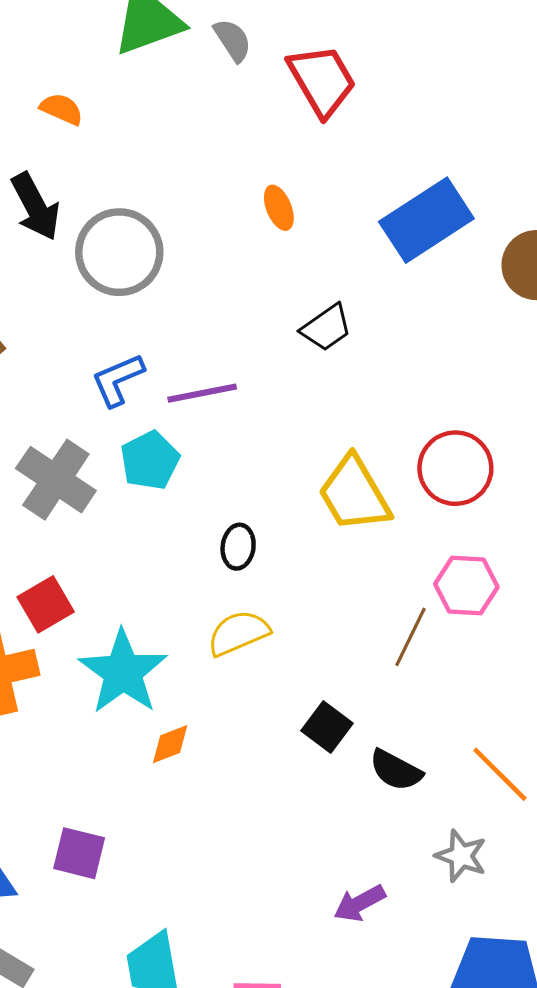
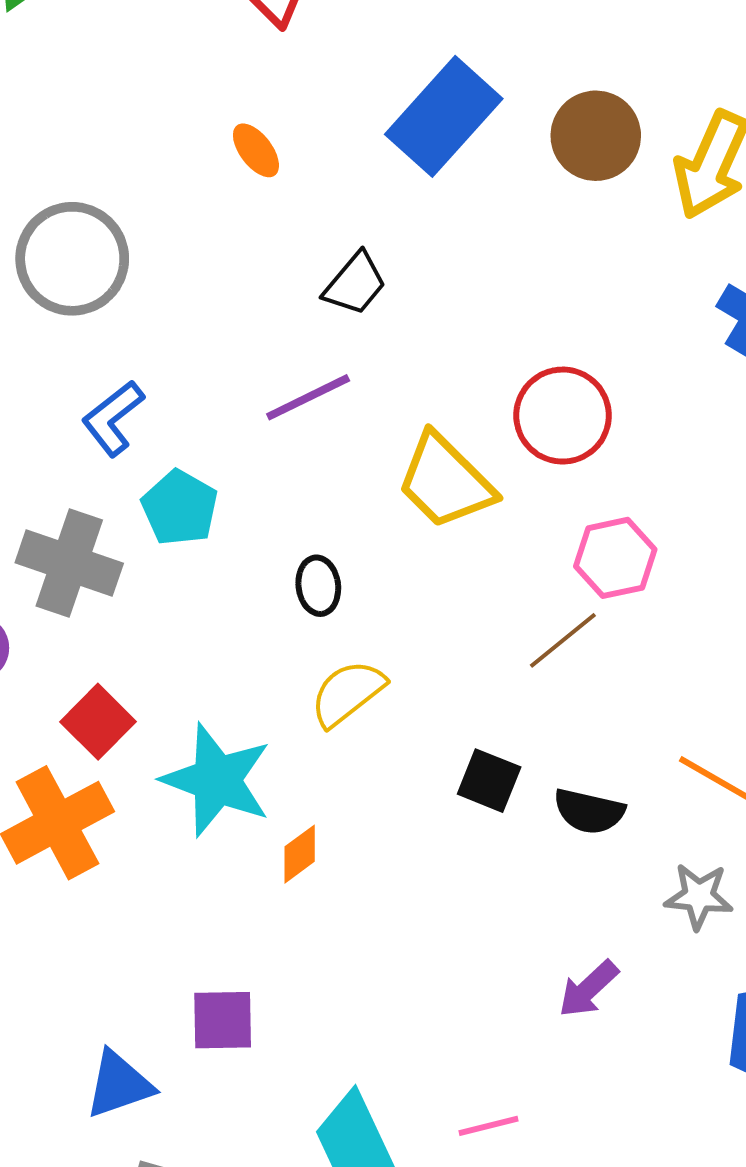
purple line: (202, 393) -> (308, 397), moved
brown line: (410, 637) -> (563, 640), turned 40

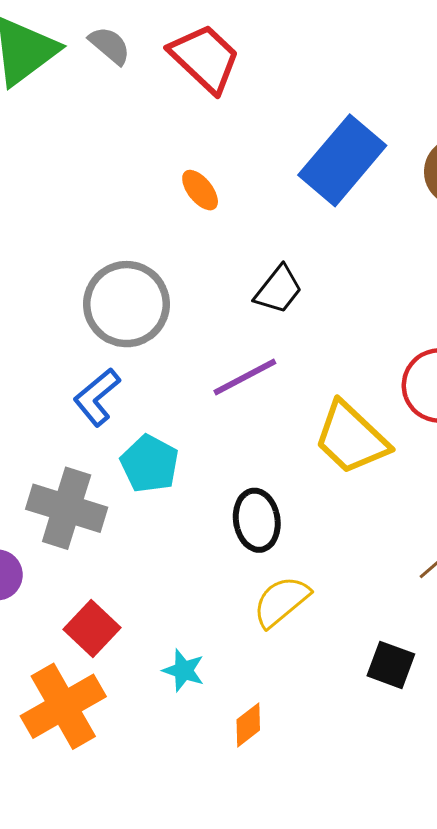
gray circle: (72, 259) -> (126, 304), moved
black ellipse: (318, 586) -> (257, 520), size x1.4
cyan star: (217, 780) -> (184, 670), size x0.5

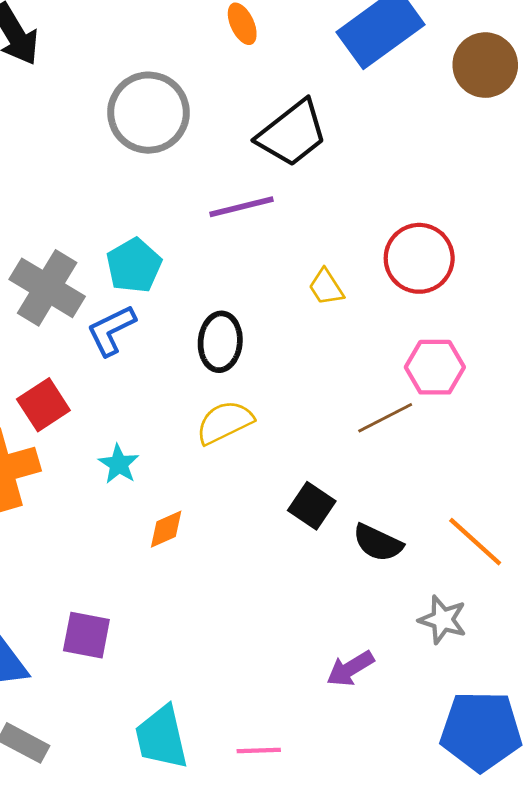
black trapezoid: (278, 290) -> (292, 133), size x1.5
blue L-shape: (97, 397) -> (111, 330), moved
yellow trapezoid: (351, 438) -> (326, 287), size x0.5

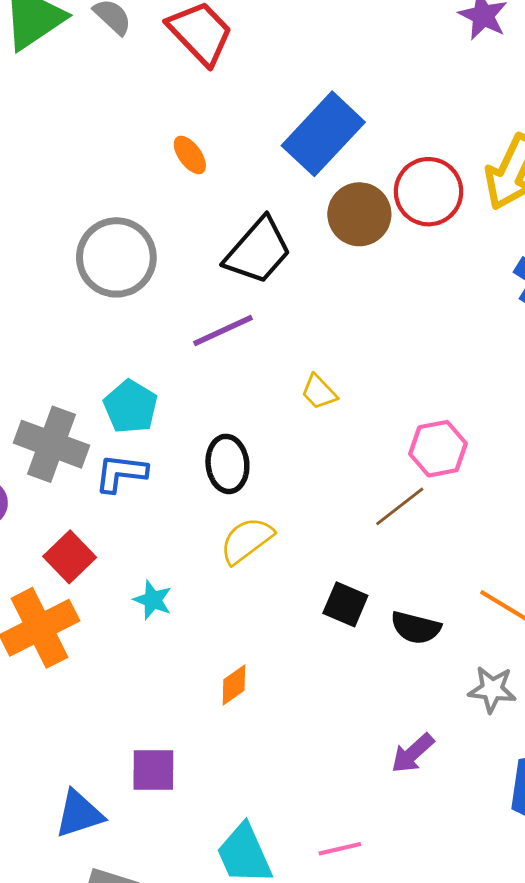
brown circle: (485, 65) -> (359, 214), moved
red circle: (419, 258) -> (429, 192), moved
blue L-shape: (111, 330) -> (121, 473), turned 44
orange diamond: (166, 529) -> (234, 685), moved

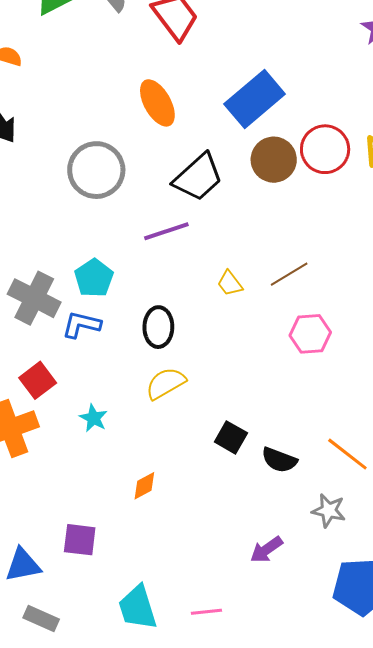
orange ellipse: (190, 155) -> (157, 103), size x1.6
brown line: (400, 506) -> (289, 274), moved

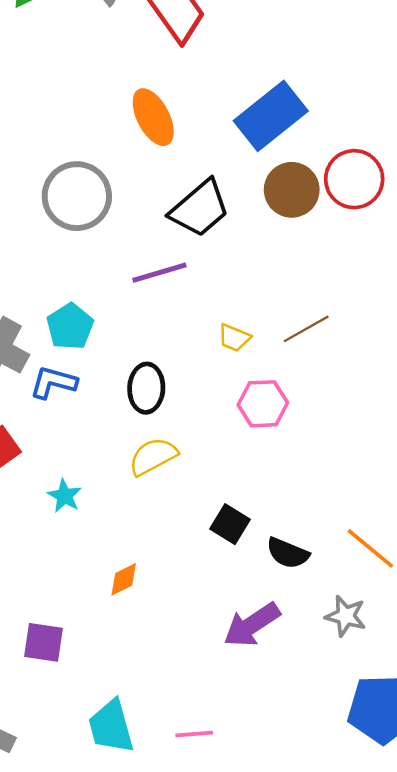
yellow trapezoid: (230, 283) -> (234, 338), turned -32
pink hexagon: (310, 334) -> (263, 404), moved
purple arrow: (266, 550) -> (252, 625), moved, size x1.4

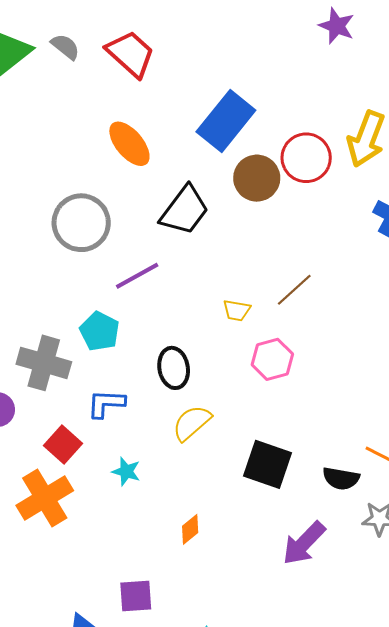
purple line: (159, 273) -> (137, 276), moved
blue L-shape: (53, 382) -> (106, 404), moved
black square: (230, 524) -> (268, 464), size x1.5
black semicircle: (288, 553) -> (341, 478), moved

